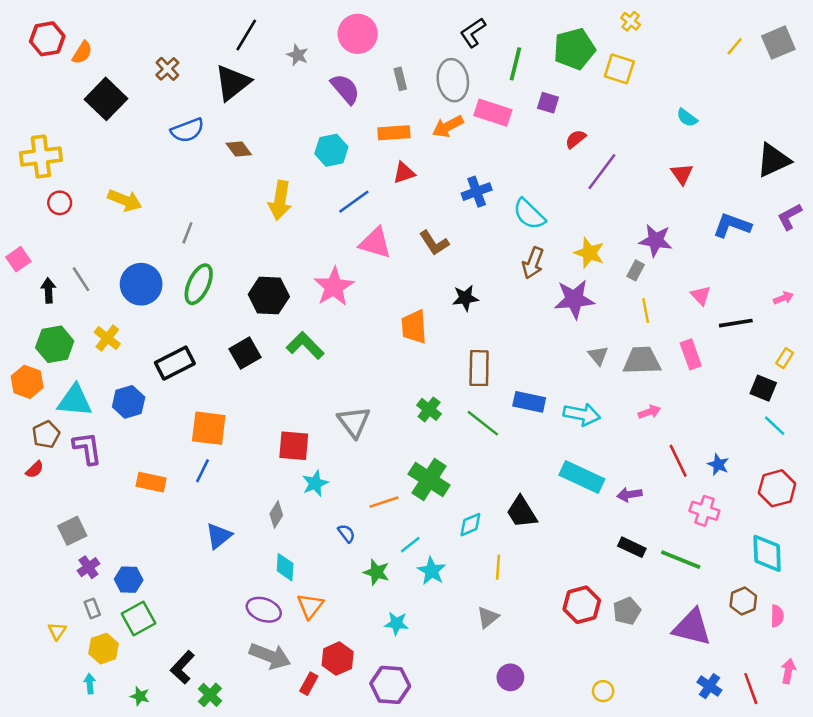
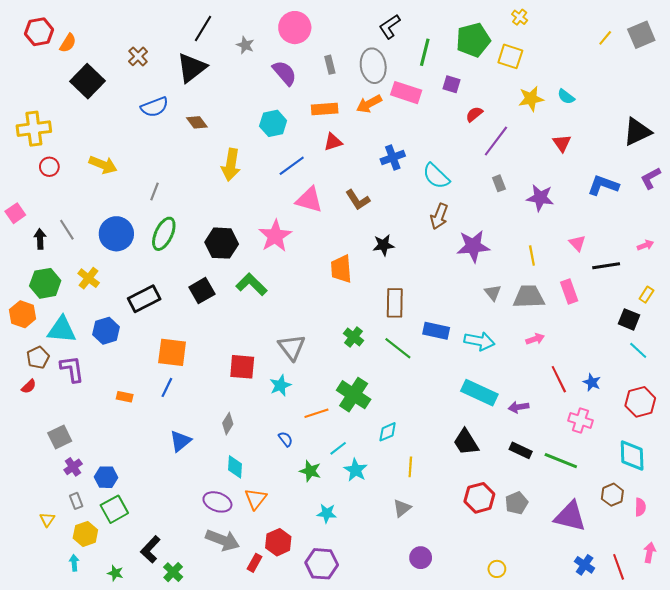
yellow star: (589, 253) -> (531, 99), moved, turned -30
gray rectangle: (636, 270) -> (499, 183), moved, turned -49
orange rectangle: (151, 482) -> (125, 397), size x0.7
cyan star: (315, 483) -> (280, 385), moved
black trapezoid: (522, 512) -> (466, 442), moved

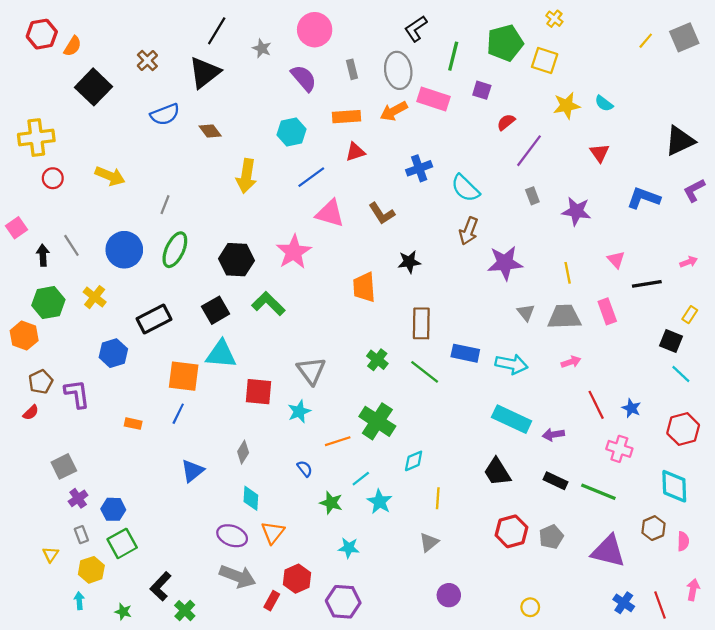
cyan triangle: (62, 330) -> (221, 354), moved

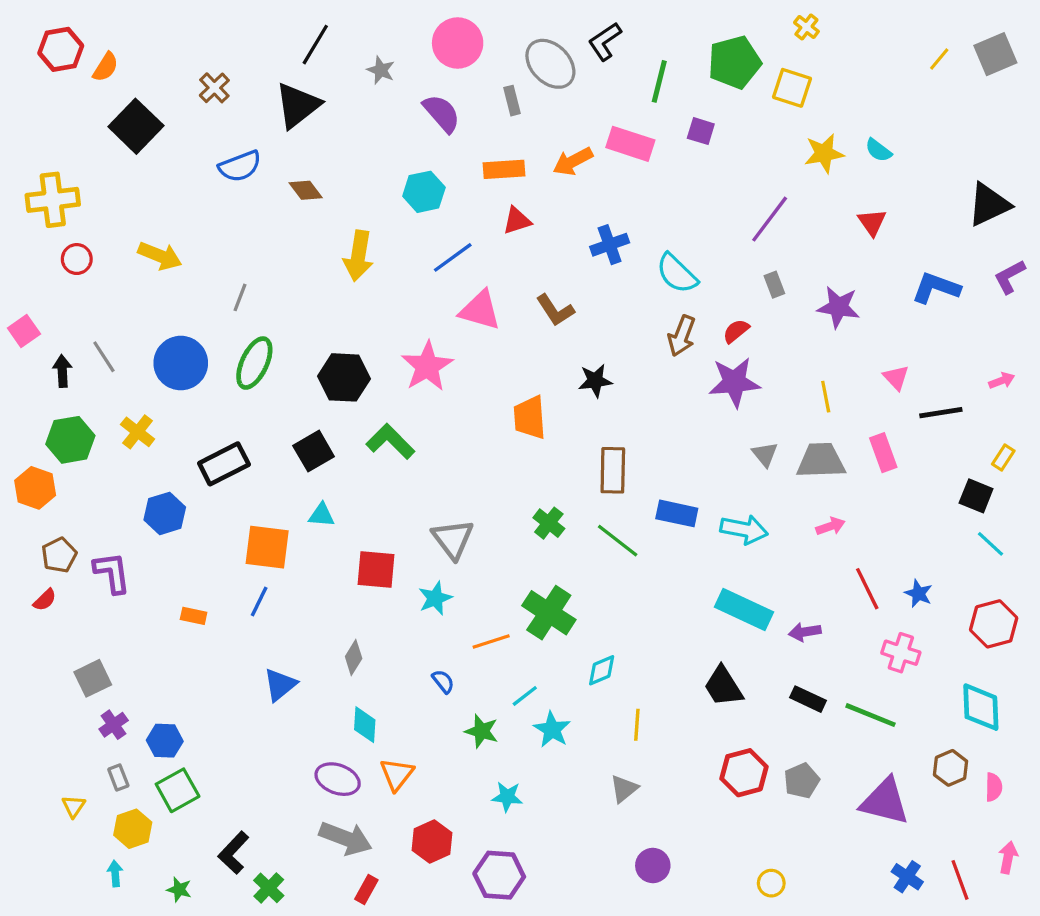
gray ellipse: (398, 70) -> (550, 64), moved, turned -36
red semicircle: (506, 122) -> (736, 331), moved
cyan triangle: (221, 354) -> (322, 515), size x0.6
red rectangle: (272, 601) -> (366, 890), moved

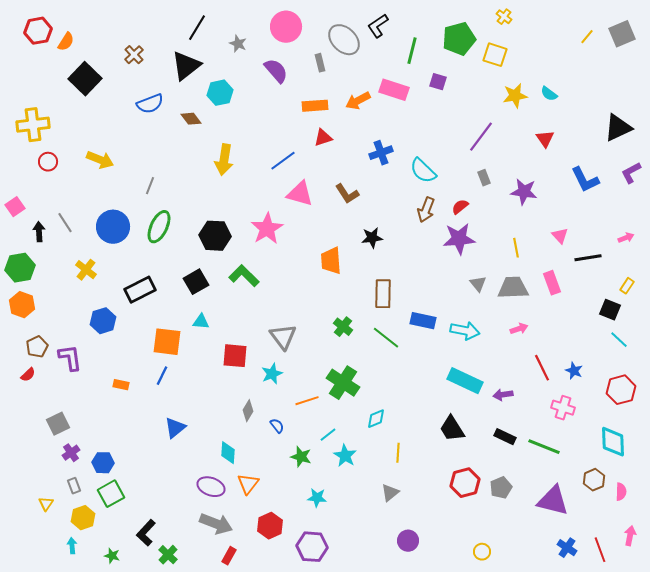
cyan hexagon: (424, 192) -> (220, 93), moved
blue L-shape: (936, 288) -> (585, 180), turned -136
green hexagon: (70, 440) -> (20, 268), moved
gray diamond: (354, 657) -> (248, 411), moved

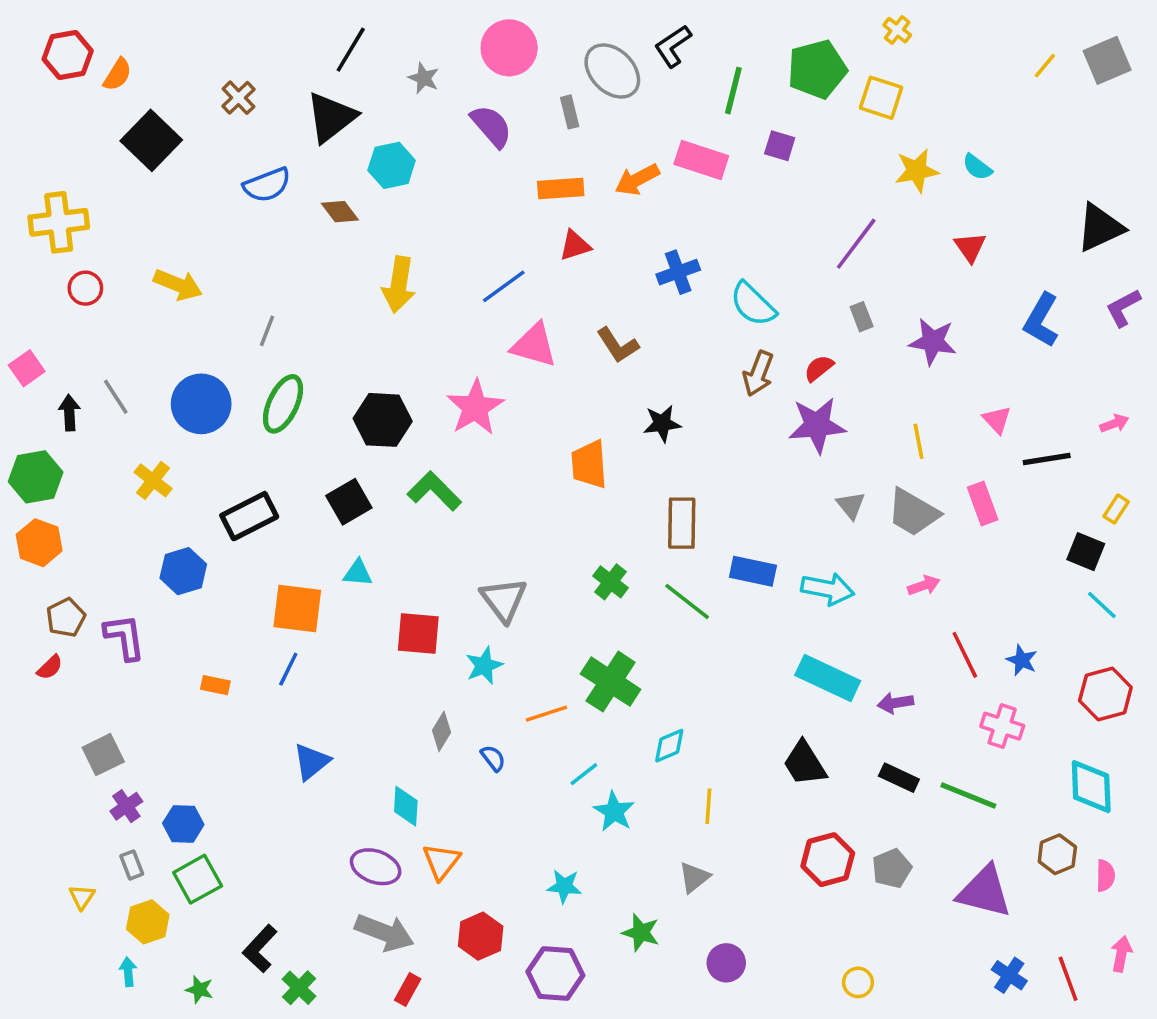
blue L-shape: (585, 180) -> (1041, 320), turned 56
gray trapezoid: (513, 288) -> (913, 512), turned -148
green star: (301, 457) -> (641, 933), moved

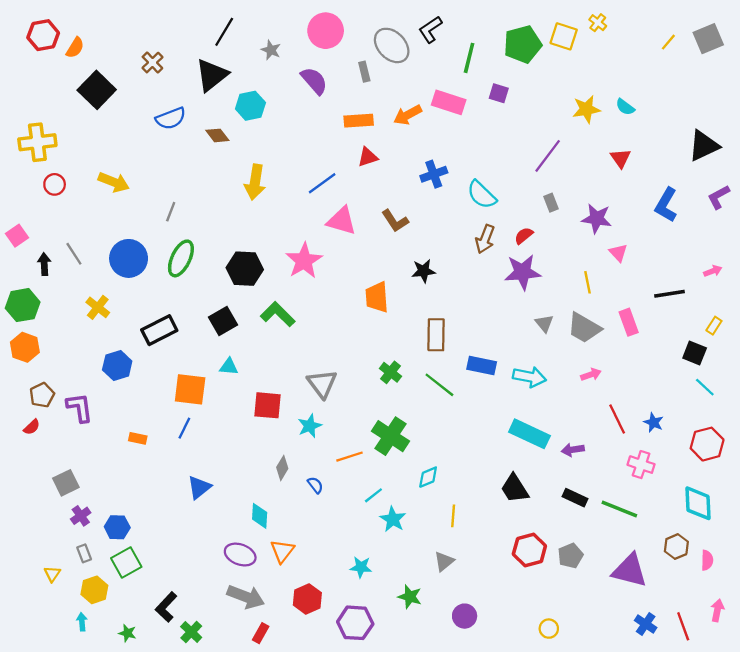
yellow cross: (897, 30) -> (598, 23), moved
yellow square: (881, 98) -> (564, 36), moved
pink triangle: (997, 420) -> (618, 253), moved

